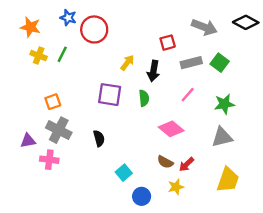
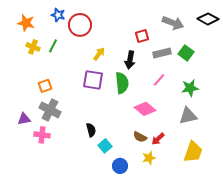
yellow arrow: (127, 63) -> (99, 54), moved
green semicircle: (144, 98) -> (122, 83), size x1.5
black semicircle: (99, 138) -> (91, 130), moved

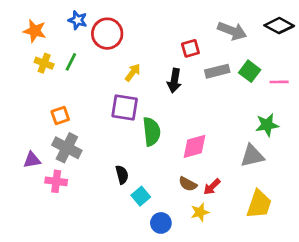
pink line: (159, 80) -> (279, 82), moved, turned 48
green semicircle: (122, 83) -> (152, 132), moved
green star: (190, 88) -> (267, 125), moved
pink diamond: (145, 109) -> (194, 146), turned -55

